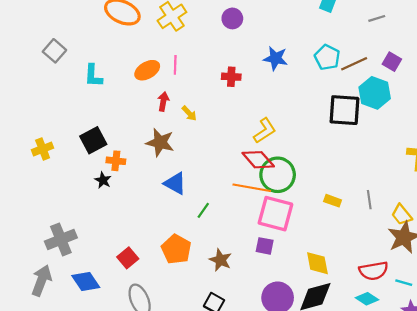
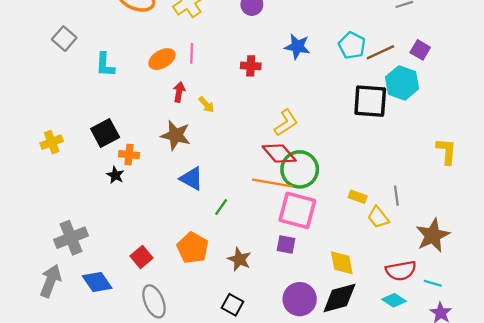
yellow trapezoid: (402, 215) -> (378, 217), moved

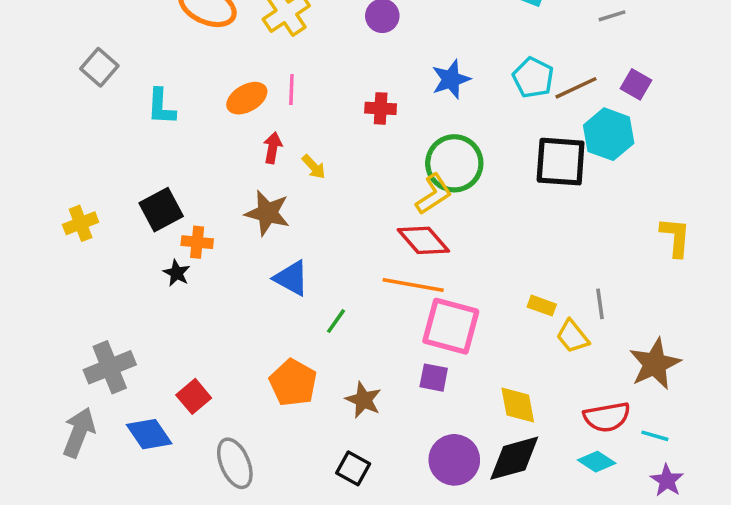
blue star: (297, 47) -> (451, 79), turned -30
green circle: (300, 169) -> (454, 163), moved
red square: (141, 257) -> (194, 396), moved

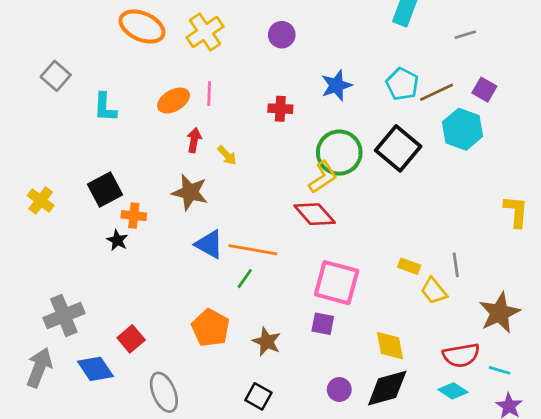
black square: (561, 162) -> (398, 148), moved, turned 36
yellow cross: (81, 223) -> (41, 200), turned -32
orange line: (413, 285) -> (253, 250), moved
purple circle: (454, 460) -> (339, 390), size x0.6

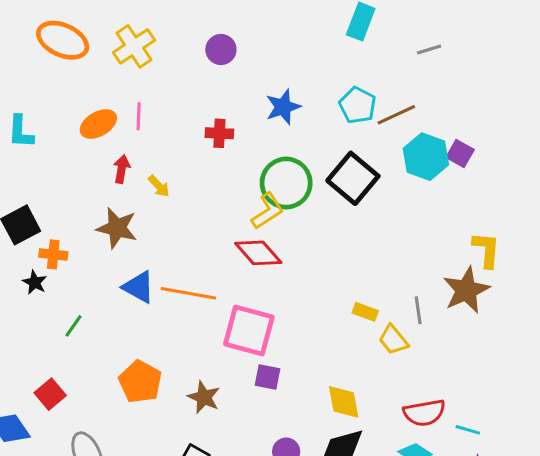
purple square: (484, 90) -> (460, 154), moved
green line: (245, 279) -> (73, 326), moved
pink square: (337, 283) -> (249, 330), moved
brown star: (500, 313) -> (466, 290), moved

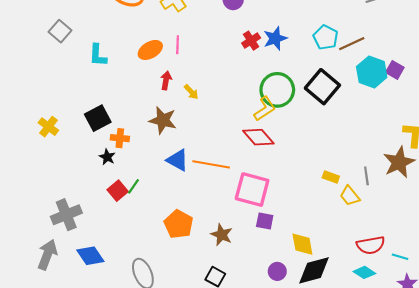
red cross: (219, 133) -> (251, 41), moved, turned -36
red square: (50, 394) -> (118, 191), moved
yellow diamond: (344, 402) -> (302, 244), moved

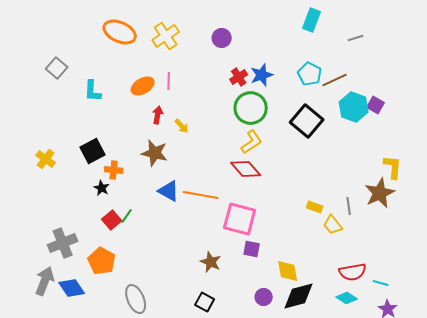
green circle: (277, 90) -> (251, 108), moved
orange pentagon: (179, 224) -> (102, 261), moved
blue diamond: (90, 256) -> (72, 288), moved

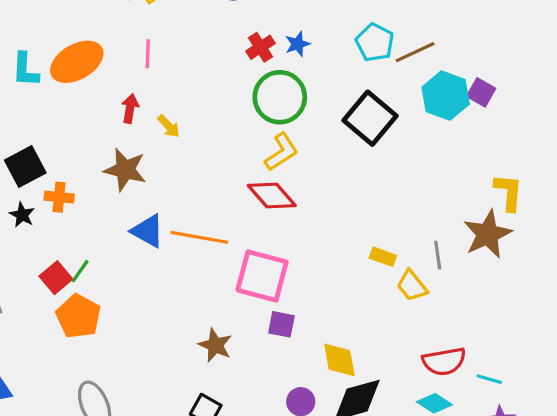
blue star: (262, 75) -> (298, 44), size x0.7
orange ellipse: (143, 86) -> (77, 62), moved, size x1.4
black star: (102, 188) -> (22, 215), moved
orange pentagon: (102, 261) -> (78, 316), moved

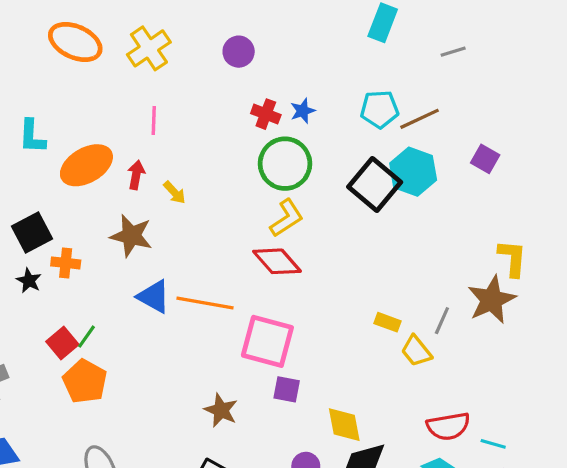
cyan pentagon: (375, 42) -> (379, 109), turned -30
red cross: (260, 47) -> (266, 114), turned -36
orange ellipse: (77, 62) -> (86, 165), moved
cyan hexagon: (446, 96) -> (413, 172), moved
gray line: (438, 255) -> (442, 321), turned 32

